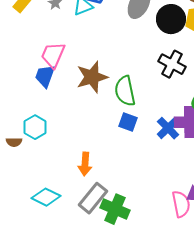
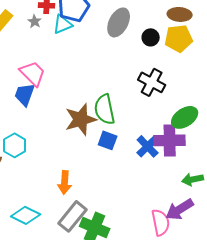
black circle: (171, 19) -> (151, 37), size x0.6
pink trapezoid: (53, 55) -> (33, 73), turned 112
brown star: (92, 77) -> (81, 119), moved

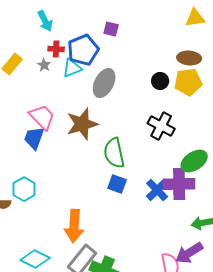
gray ellipse: (119, 22) -> (104, 83), moved
brown star: (81, 119) -> (82, 124), moved
orange arrow: (65, 182) -> (74, 226), size x1.4

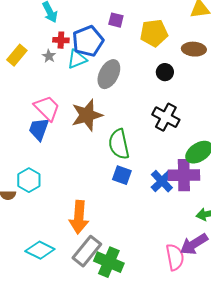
yellow pentagon: (188, 82) -> (154, 33), moved

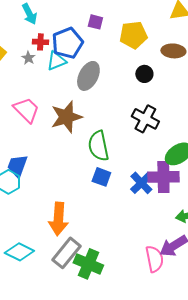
blue trapezoid: (39, 129) -> (17, 166), moved

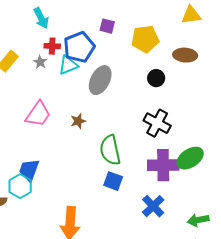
pink trapezoid: (26, 110) -> (38, 114), turned 80
brown star: (66, 117) -> (78, 121), size x0.5
purple cross: (163, 177) -> (163, 165), moved
blue cross: (141, 183) -> (153, 206), moved

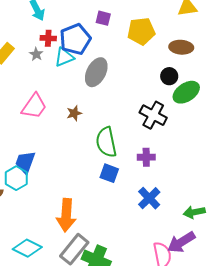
black circle: (156, 78) -> (169, 76), moved
green ellipse: (190, 158) -> (186, 92), moved
purple cross: (163, 165) -> (146, 157), moved, size x0.6

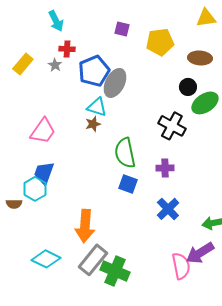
blue pentagon: (75, 39) -> (94, 71), moved
cyan triangle: (64, 57) -> (97, 107), moved, turned 40
pink trapezoid: (34, 106) -> (43, 131), moved

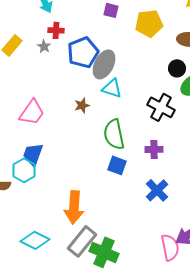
cyan triangle: (97, 107) -> (112, 88), moved

